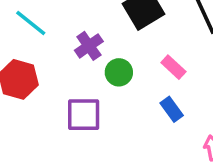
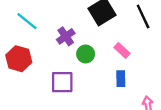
blue rectangle: (172, 109) -> (121, 79), turned 35

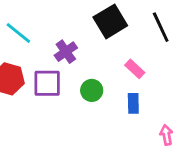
green circle: (86, 54) -> (92, 90), moved
purple square: (62, 82) -> (47, 83), moved

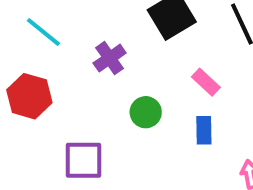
purple square: (47, 83) -> (84, 160), moved

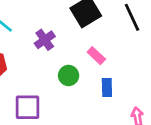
pink rectangle: (206, 82) -> (96, 56), moved

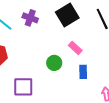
purple cross: (45, 40) -> (30, 18), moved, turned -35

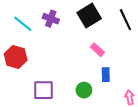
green circle: (54, 63) -> (84, 90), moved

